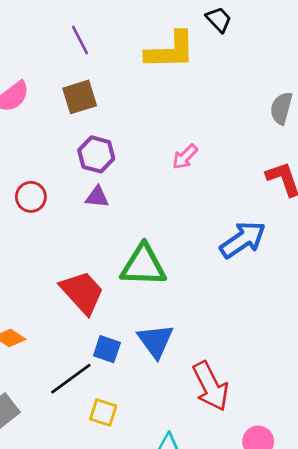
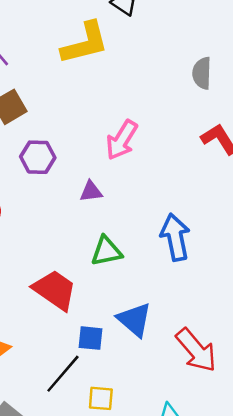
pink arrow: (185, 157) -> (122, 140), size x1.5
purple triangle: (97, 197) -> (91, 191), moved
blue arrow: (243, 240) -> (175, 237), moved, turned -54
green triangle: (143, 265) -> (106, 251), size x0.7

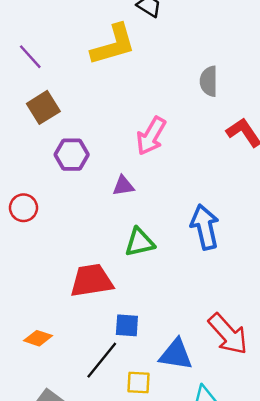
gray semicircle: (202, 73) -> (209, 81), moved
red trapezoid: (55, 290) -> (92, 281), turned -42
blue triangle: (134, 320) -> (176, 355), moved, turned -30

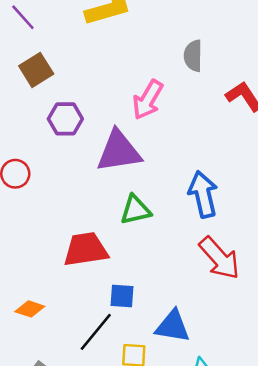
gray semicircle: (209, 81) -> (193, 56), moved
purple triangle: (123, 186) -> (119, 151), size x2.0
red arrow: (228, 334) -> (219, 258), moved

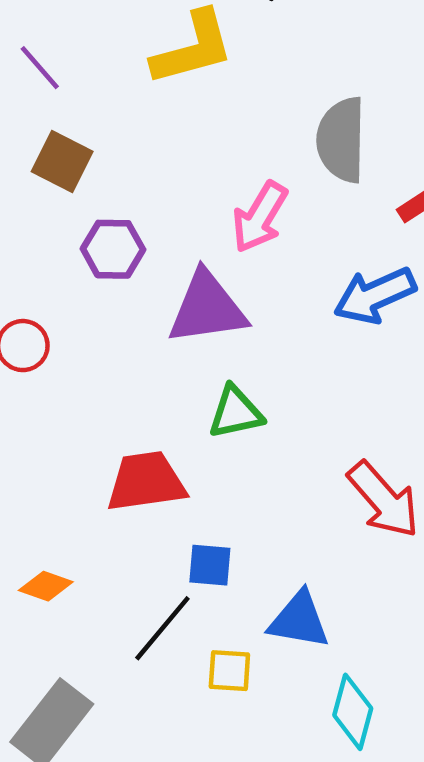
gray semicircle: (193, 56) -> (341, 140), size x1.5
brown square: (36, 70) -> (62, 162), turned -32
blue arrow: (203, 194) -> (375, 295), moved, turned -102

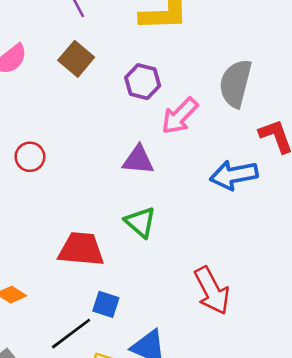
purple hexagon: (113, 249) -> (143, 82), moved
purple triangle: (207, 308) -> (138, 160), size x0.7
green triangle: (236, 412) -> (140, 222), turned 40

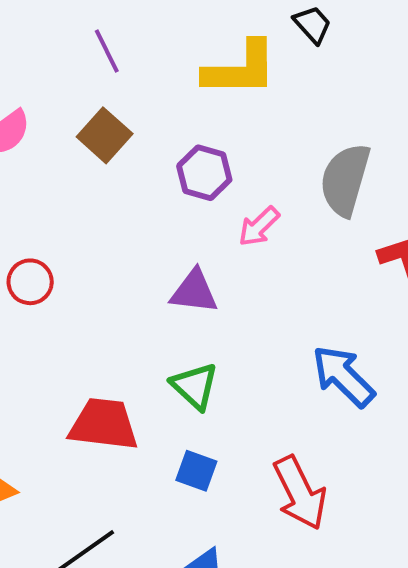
pink arrow: (180, 116) -> (259, 226), size x0.7
blue arrow: (234, 175) -> (343, 376), moved, turned 54
blue square: (106, 304) -> (196, 471), moved

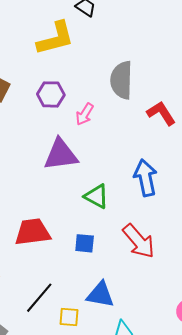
purple triangle: (194, 292) -> (61, 155), size x1.4
blue arrow: (343, 376) -> (145, 178), turned 48
green triangle: (195, 386) -> (96, 196), moved

